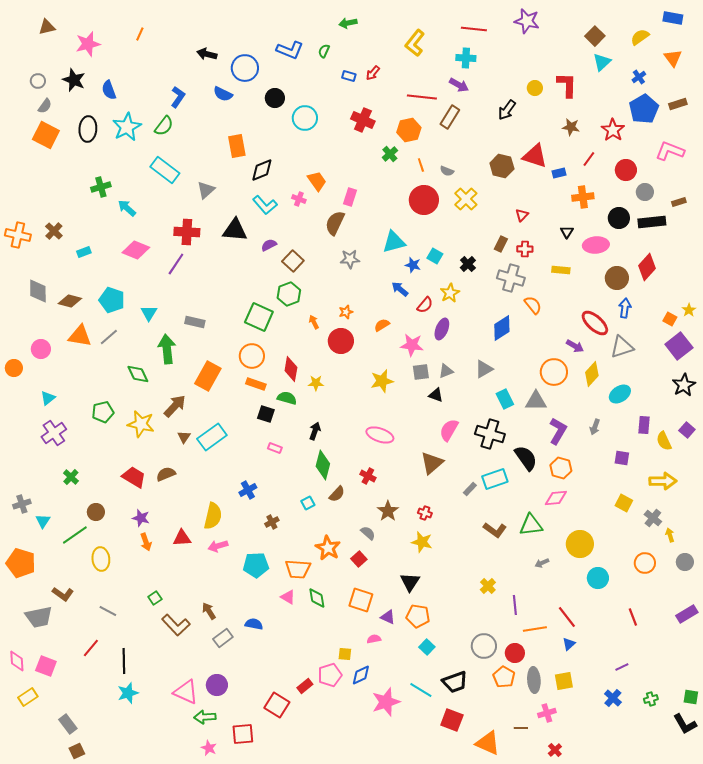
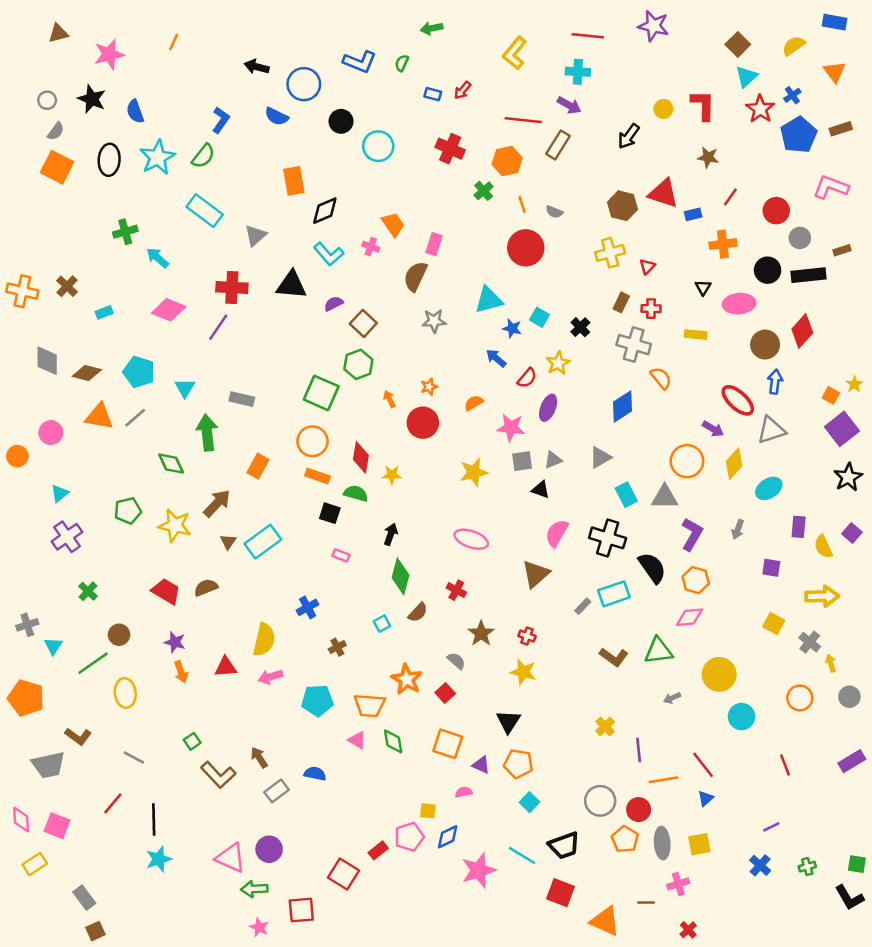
red star: (613, 130) -> (760, 109), moved
yellow cross: (466, 199) -> (610, 253), moved, turned 30
orange rectangle: (208, 376) -> (258, 466), size x0.7

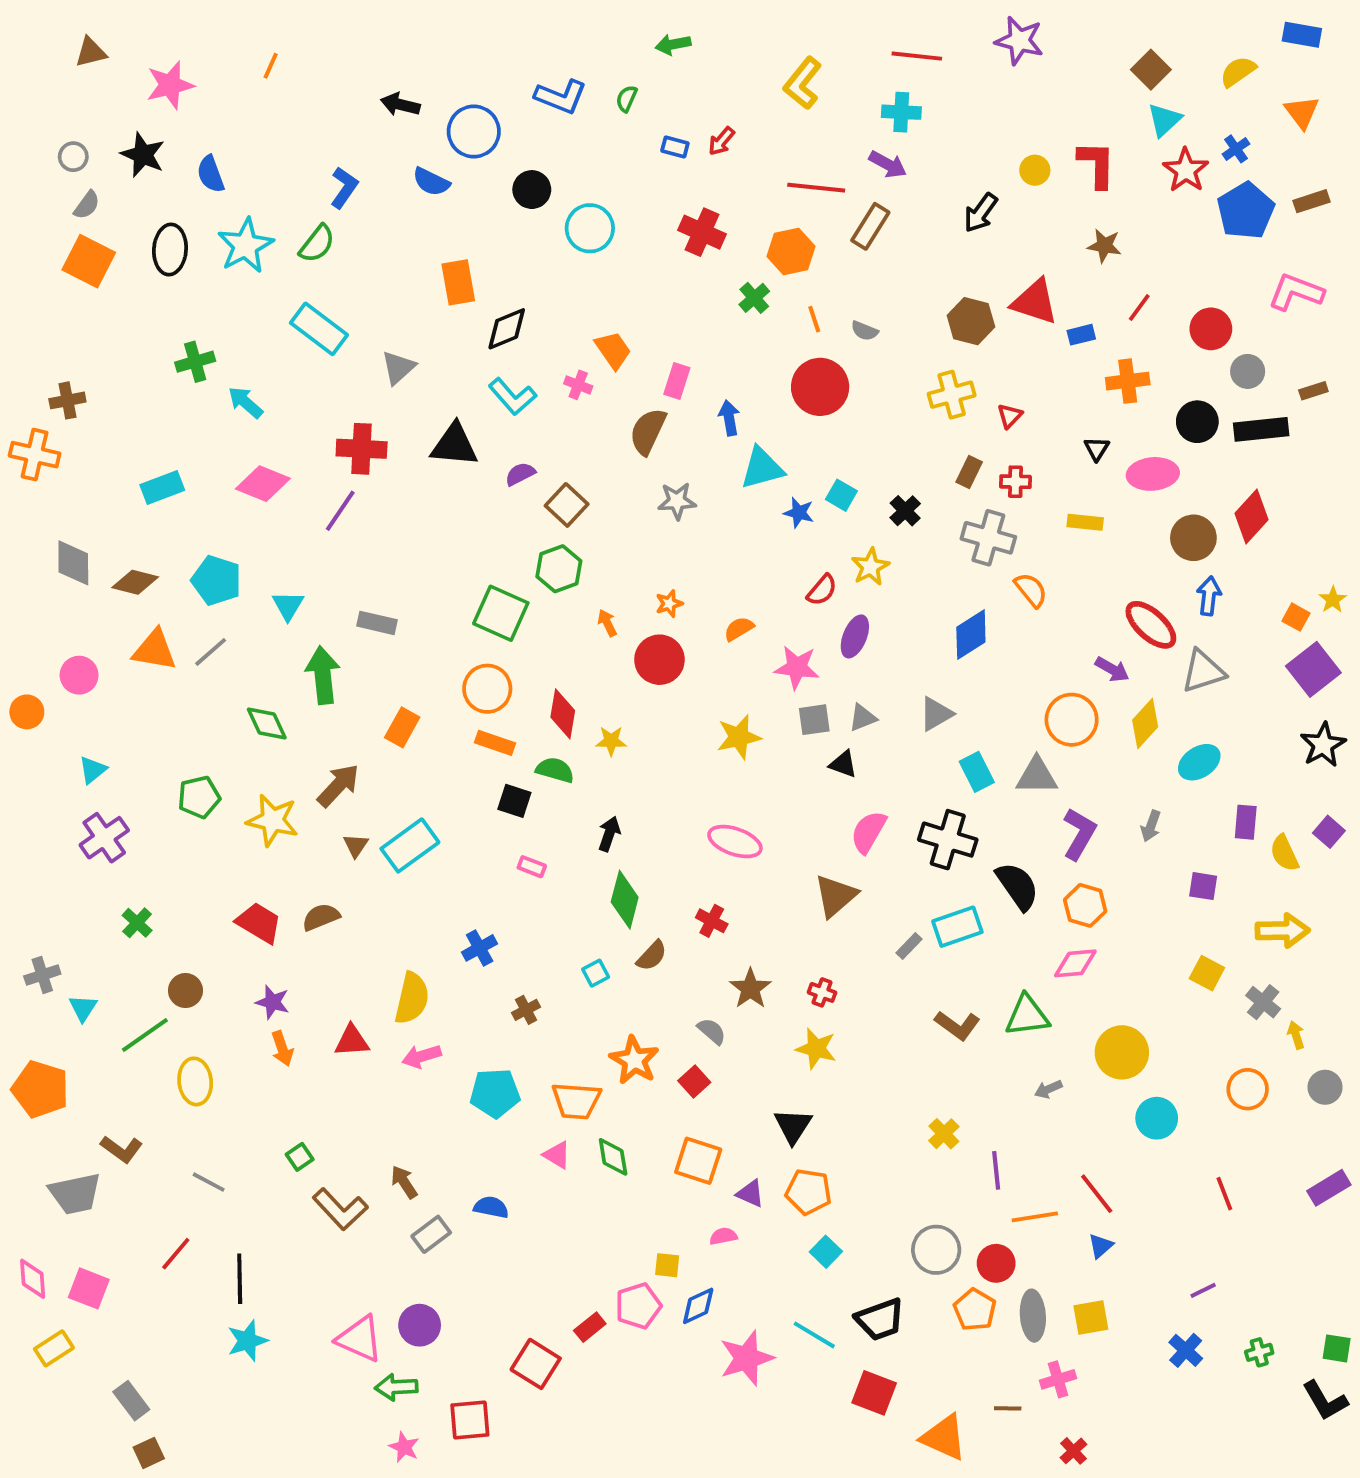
brown cross: (67, 286) -> (67, 400), moved, turned 35
cyan rectangle: (104, 312) -> (162, 487), size x1.5
blue arrow: (496, 358) -> (729, 418), moved, turned 40

